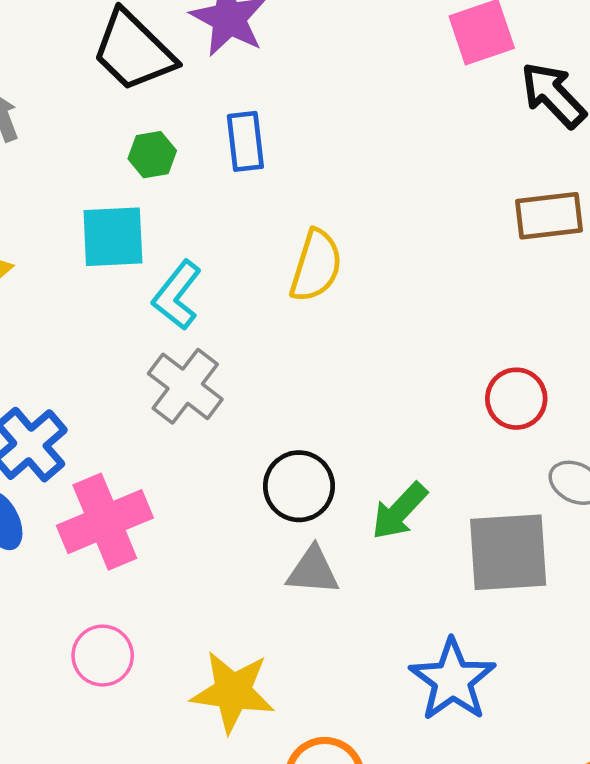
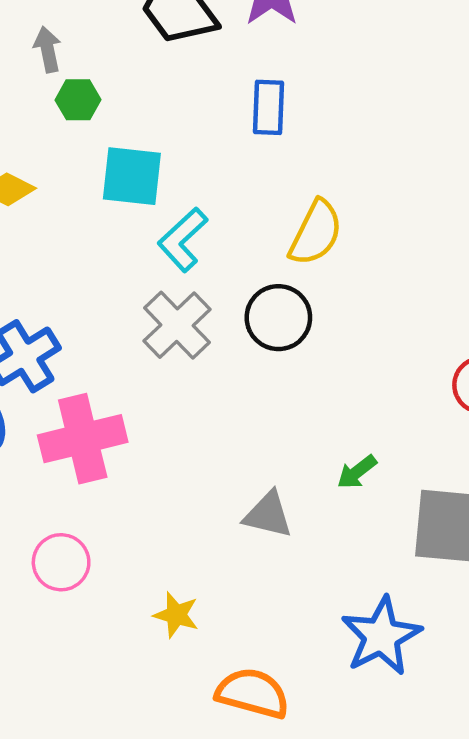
green hexagon: (152, 155) -> (78, 100), moved
black circle: (299, 486) -> (278, 318), moved
green arrow: (399, 511) -> (357, 472), size x0.7
yellow star: (233, 692) -> (176, 615), size x0.6

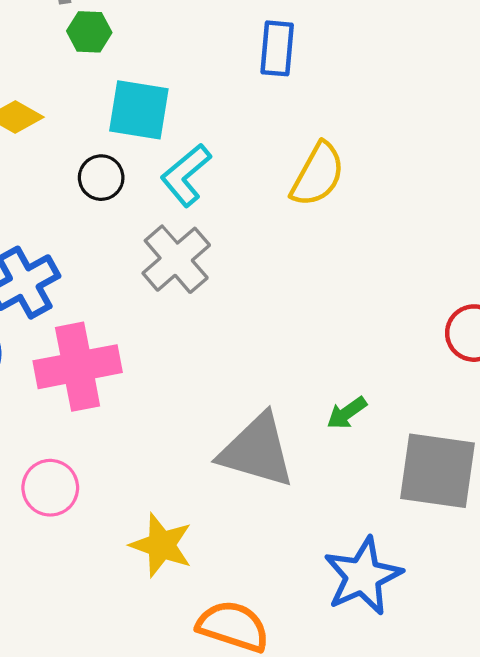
black circle: (278, 318) -> (101, 178), moved, size x0.7
gray triangle: (268, 515) -> (257, 451), size x1.6
yellow star: (176, 615) -> (161, 545), size x1.4

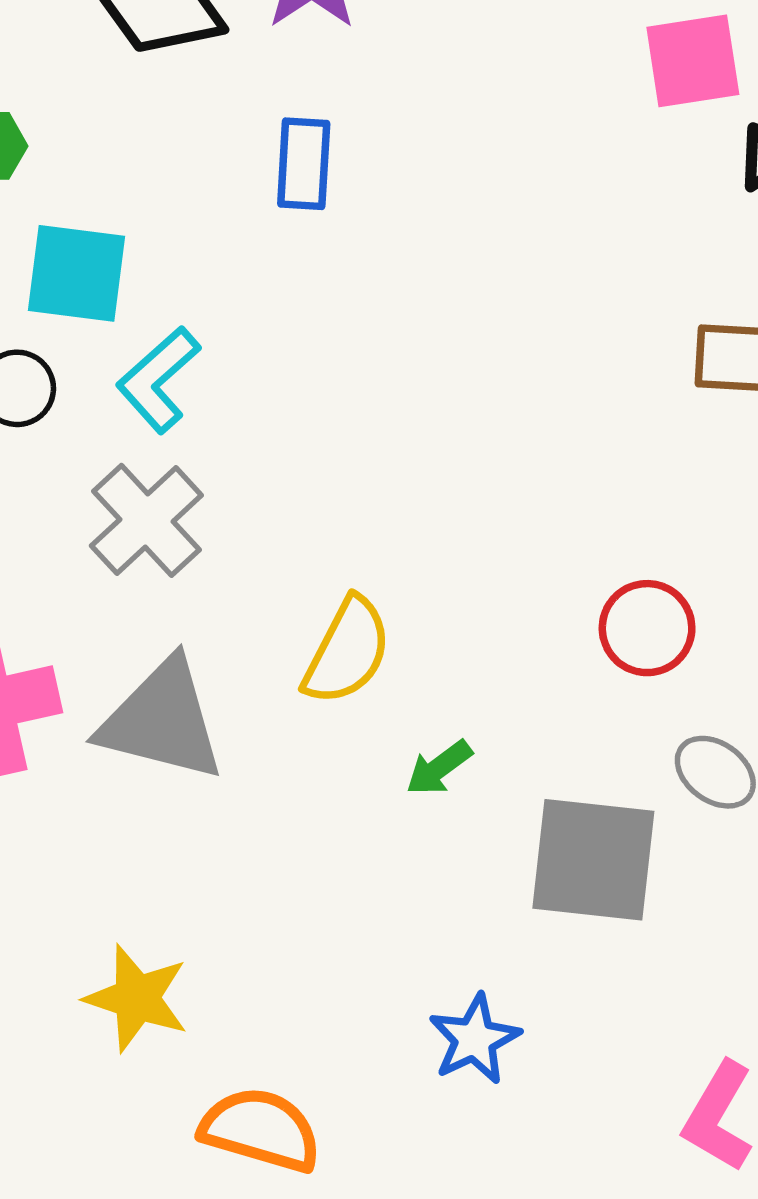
yellow semicircle: (318, 175) -> (347, 651), moved
gray triangle: (257, 451) -> (162, 720), moved
blue star: (363, 576) -> (474, 1039), size x0.7

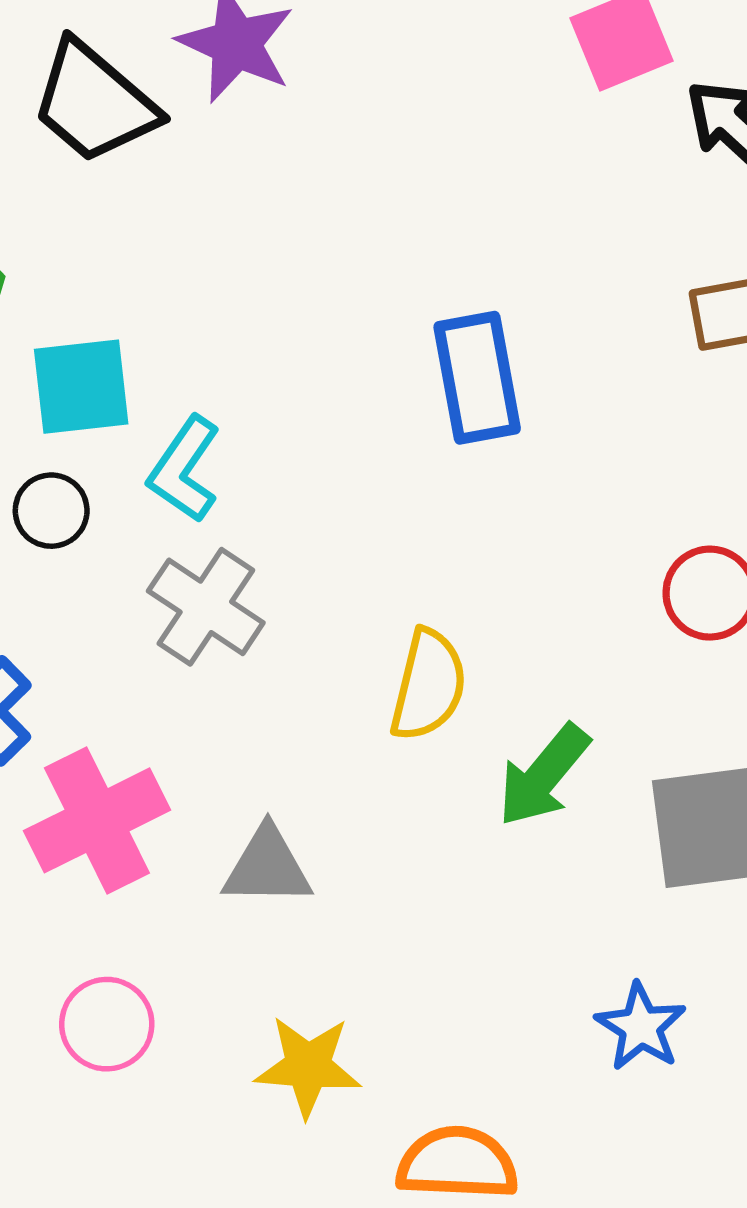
blue rectangle: (304, 164) -> (477, 378), moved, size x1.4
gray triangle: (162, 720) -> (267, 867), moved, size x0.7
green arrow: (439, 768) -> (543, 775), size x1.6

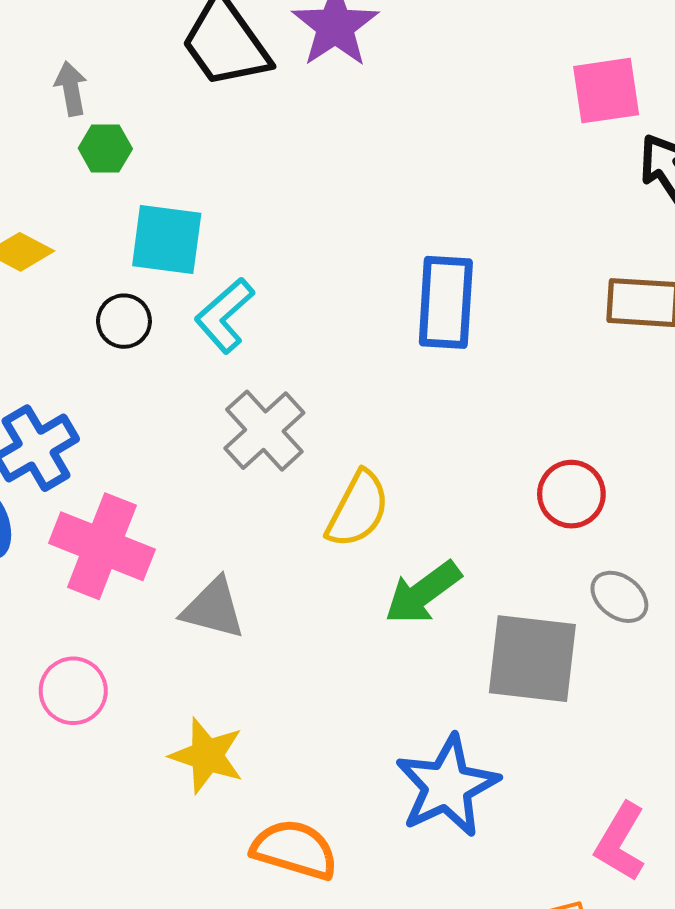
gray cross: (206, 607) -> (264, 431), moved
pink cross: (97, 820) -> (102, 546), turned 34
blue star: (641, 1027) -> (447, 786), size x1.6

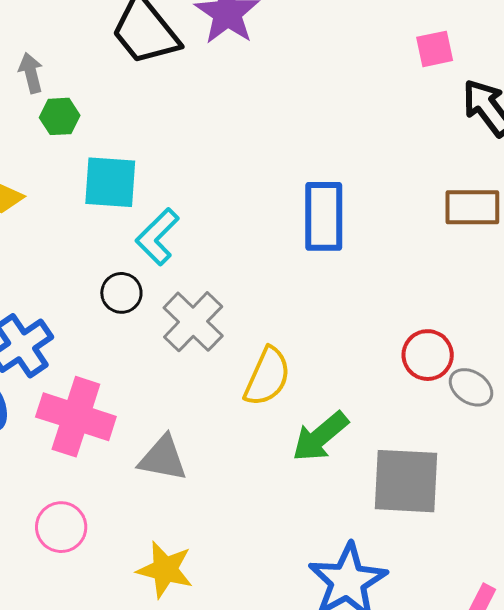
pink square: (606, 91) -> (435, 49), size x0.7
black circle: (124, 321) -> (121, 293), moved
gray ellipse: (619, 597) -> (471, 387), moved

